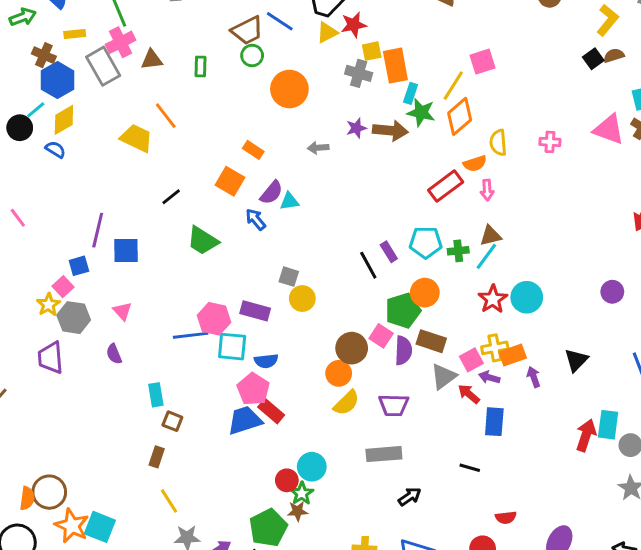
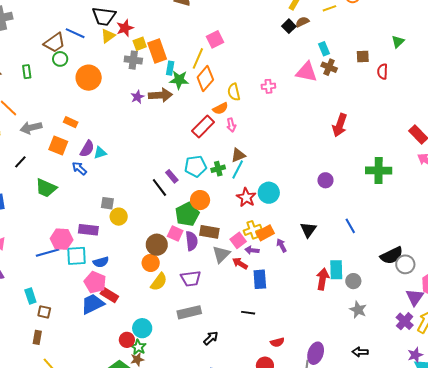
gray arrow: (318, 148) -> (31, 128), moved, size x1.5

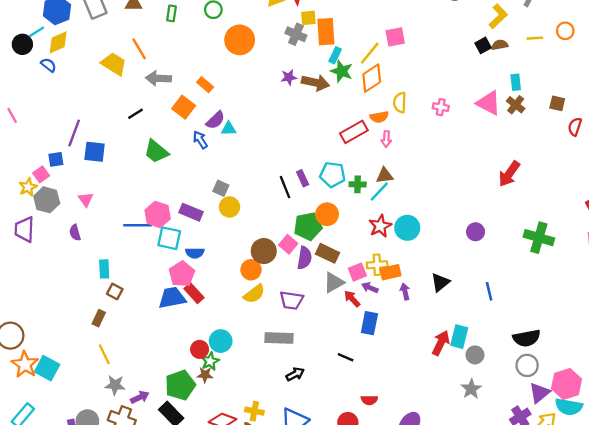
gray circle: (405, 264) -> (527, 365), moved

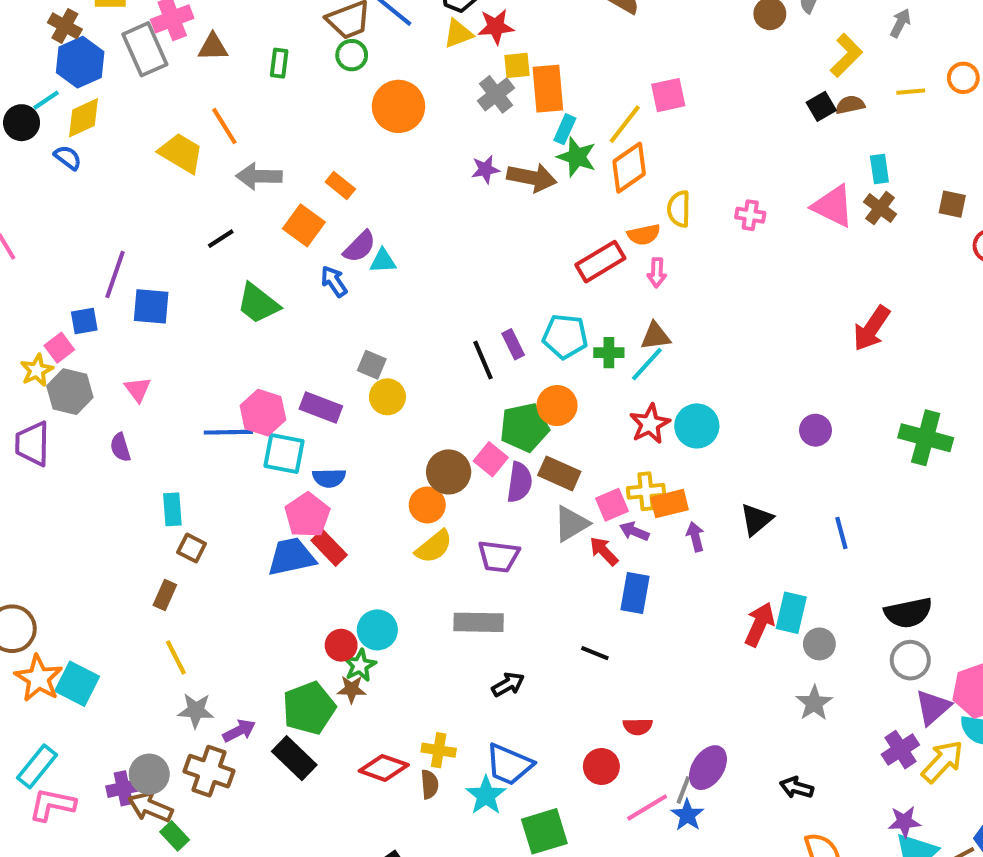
gray cross: (296, 34) -> (496, 94), turned 30

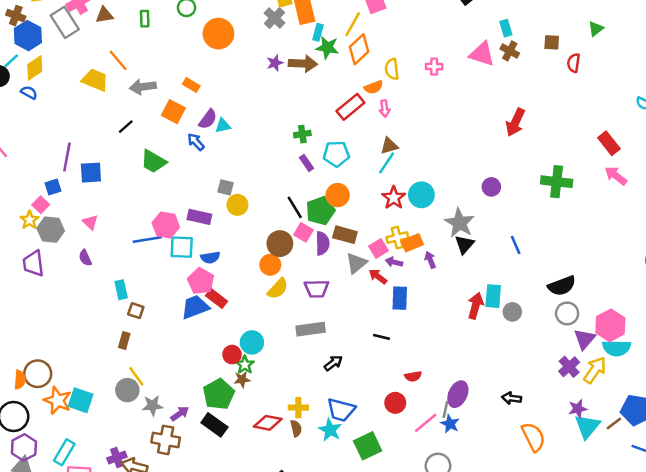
green cross: (609, 353) -> (302, 134), moved
black line: (483, 360) -> (295, 207), moved
gray star: (814, 703) -> (460, 223), moved, size x1.4
gray circle: (149, 774) -> (127, 390), moved

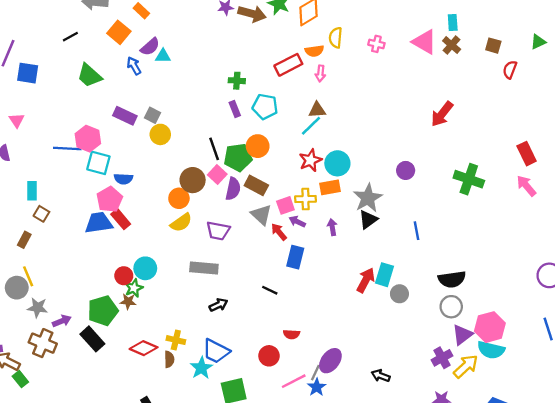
purple rectangle: (199, 217) -> (125, 116), moved
orange rectangle: (412, 243) -> (330, 187), moved
gray triangle: (356, 263) -> (261, 215), turned -50

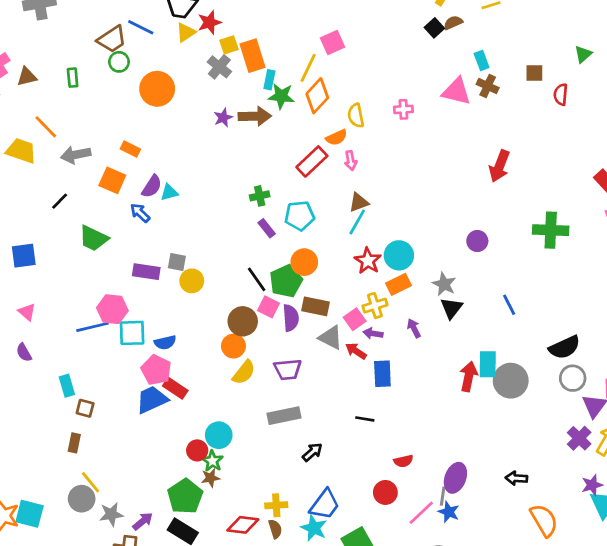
gray star: (368, 198) -> (444, 284), size x0.7
gray circle: (399, 294) -> (511, 381), size x1.6
blue trapezoid: (216, 351) -> (325, 505), turned -64

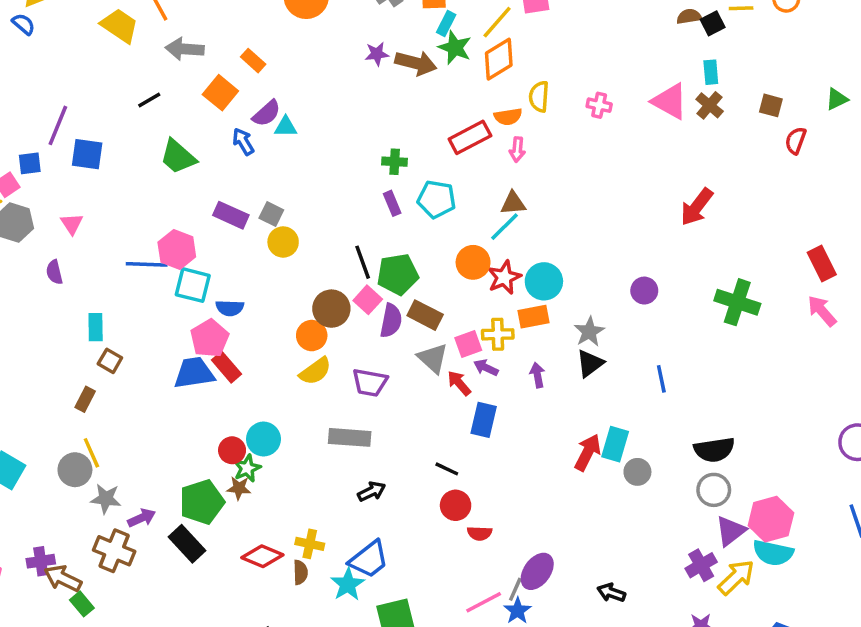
black square: (434, 28) -> (713, 23), moved
orange circle: (304, 262) -> (473, 262), moved
gray circle: (511, 381) -> (637, 472), size x0.6
red circle: (385, 492) -> (456, 505), moved

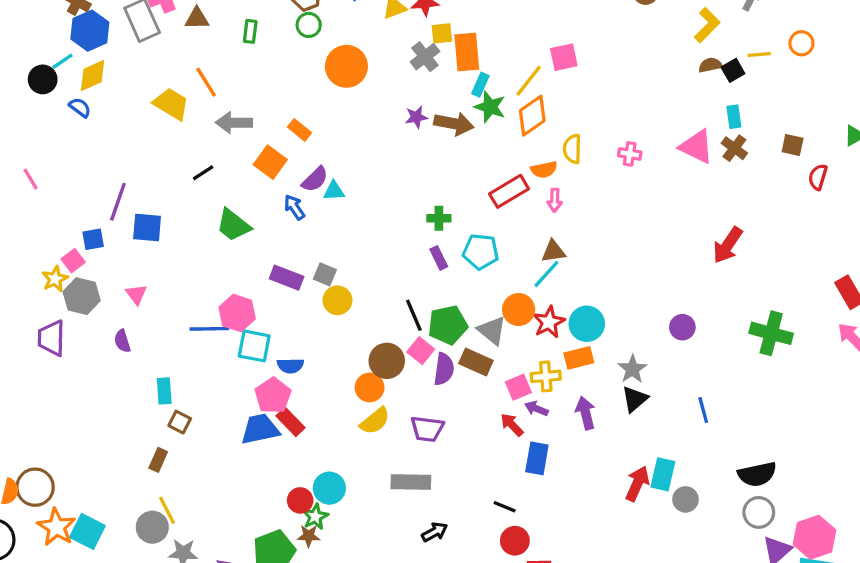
gray triangle: (433, 358) -> (492, 330), moved
purple arrow: (537, 375) -> (586, 413), size x1.4

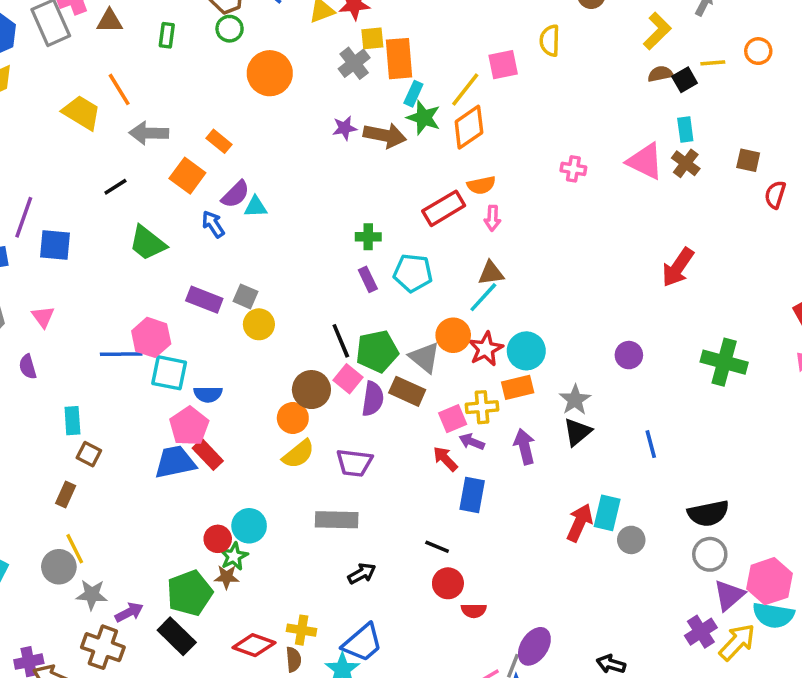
yellow semicircle: (572, 149) -> (550, 41), moved

